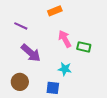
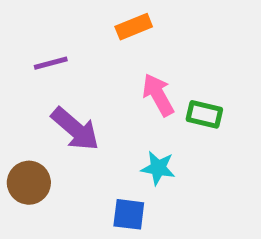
purple line: (21, 26) -> (51, 63), turned -40
brown circle: (20, 82) -> (29, 183), moved

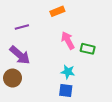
purple arrow: (75, 129) -> (20, 55), moved
blue square: (129, 214) -> (66, 91), moved

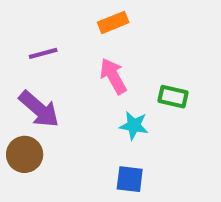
pink arrow: (68, 40) -> (113, 76), moved
cyan star: (68, 72) -> (134, 126), moved

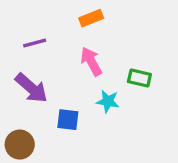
brown circle: (25, 154) -> (20, 145), moved
blue square: (130, 179) -> (68, 120), moved

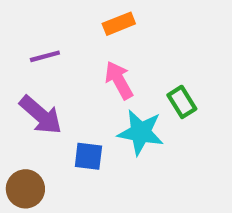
green rectangle: (139, 78) -> (182, 102), turned 45
cyan star: (108, 101) -> (141, 132), size x1.5

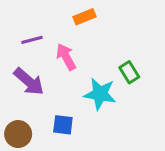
pink arrow: (119, 80) -> (66, 57), moved
blue square: (88, 156) -> (63, 125), moved

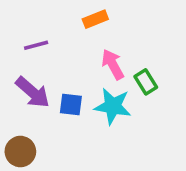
pink arrow: (66, 57) -> (113, 64), moved
blue square: (63, 125) -> (71, 104), moved

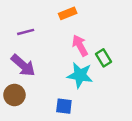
blue square: (71, 104) -> (64, 106), moved
brown circle: (20, 152) -> (14, 95), moved

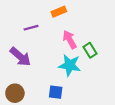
purple line: (26, 32) -> (31, 28), moved
brown circle: (14, 95) -> (15, 93), moved

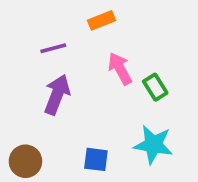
purple arrow: (20, 57) -> (57, 95), moved, turned -110
cyan star: (70, 65) -> (153, 145), moved

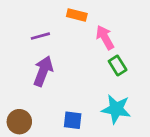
orange rectangle: (101, 20) -> (77, 15), turned 36
pink arrow: (120, 69) -> (105, 37), moved

